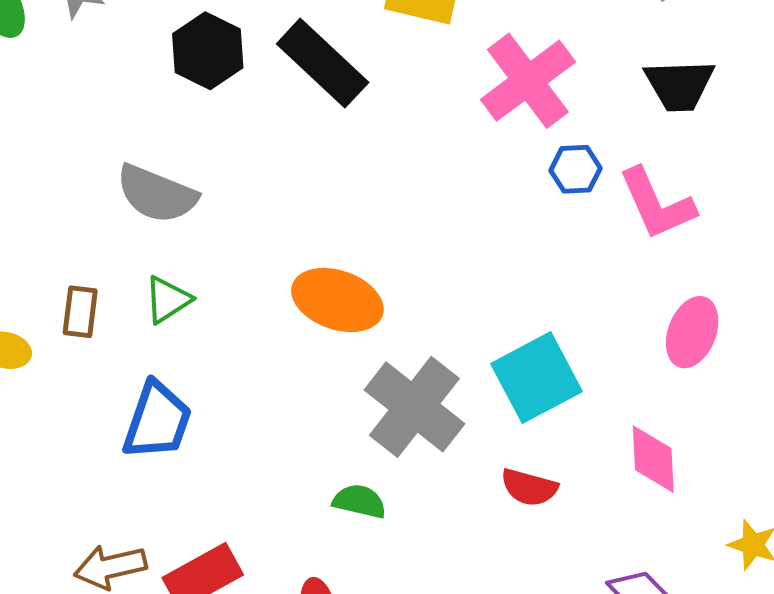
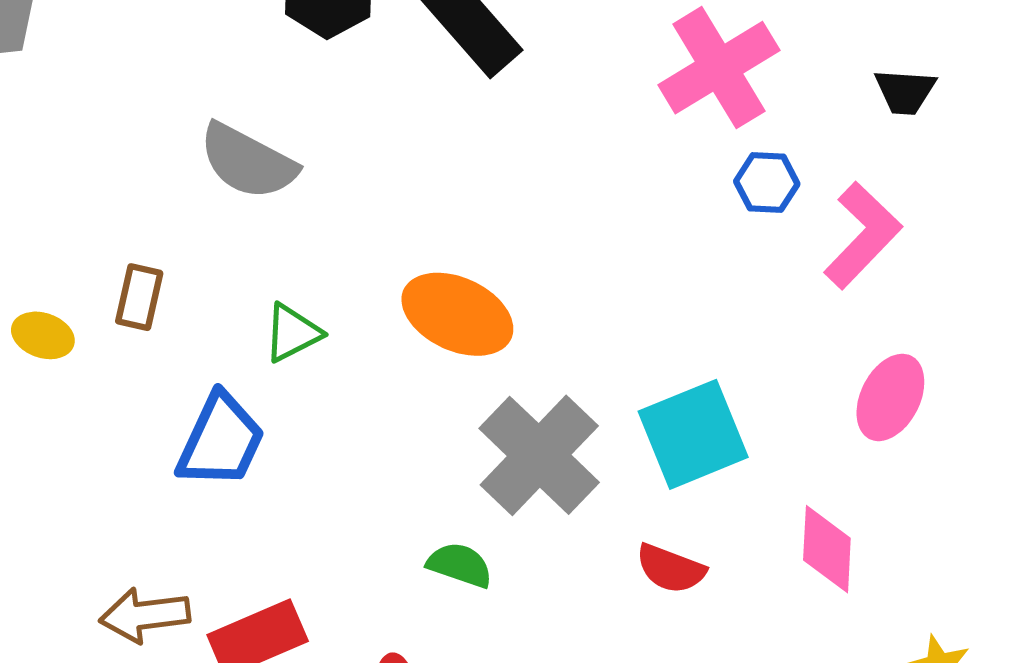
black trapezoid: (679, 85) -> (905, 92), size x0.7
pink L-shape: (657, 204) -> (863, 235), turned -118
green triangle: (168, 300) -> (292, 333), moved

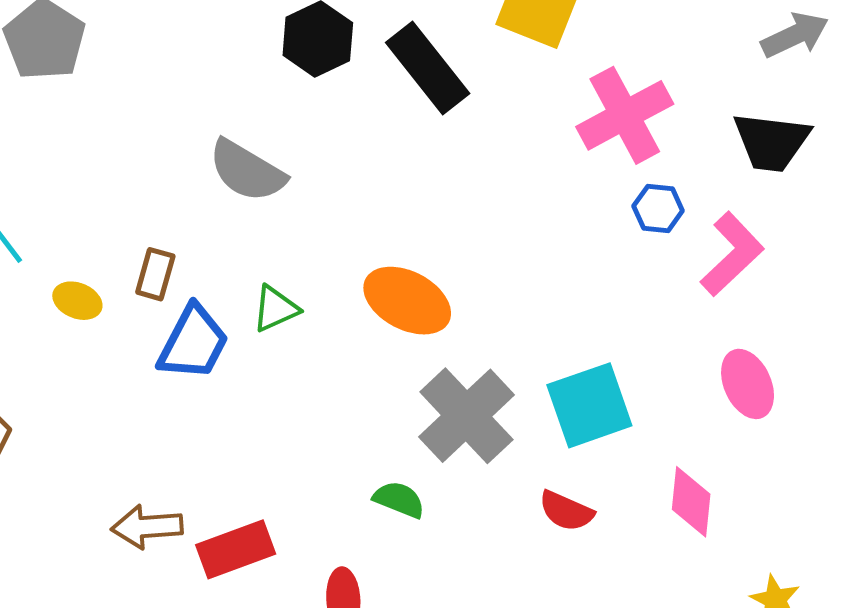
black trapezoid: (905, 92) -> (771, 142), size x1.6
pink ellipse: (890, 397) -> (748, 384), turned -54
blue trapezoid: (221, 441) -> (193, 343), moved

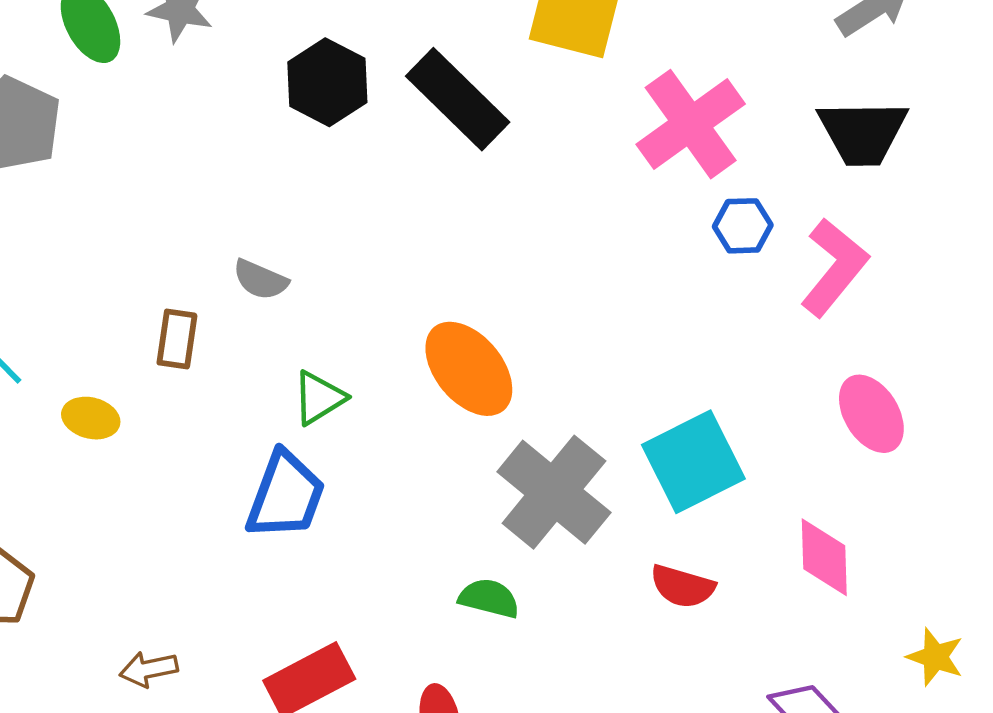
gray semicircle: (247, 171) -> (260, 280), moved, size x0.6
brown rectangle: (155, 274) -> (177, 339), moved
orange ellipse: (407, 301) -> (469, 369), turned 30
blue trapezoid: (193, 343) -> (286, 495), moved
brown arrow: (147, 527) -> (149, 669), moved, size x0.7

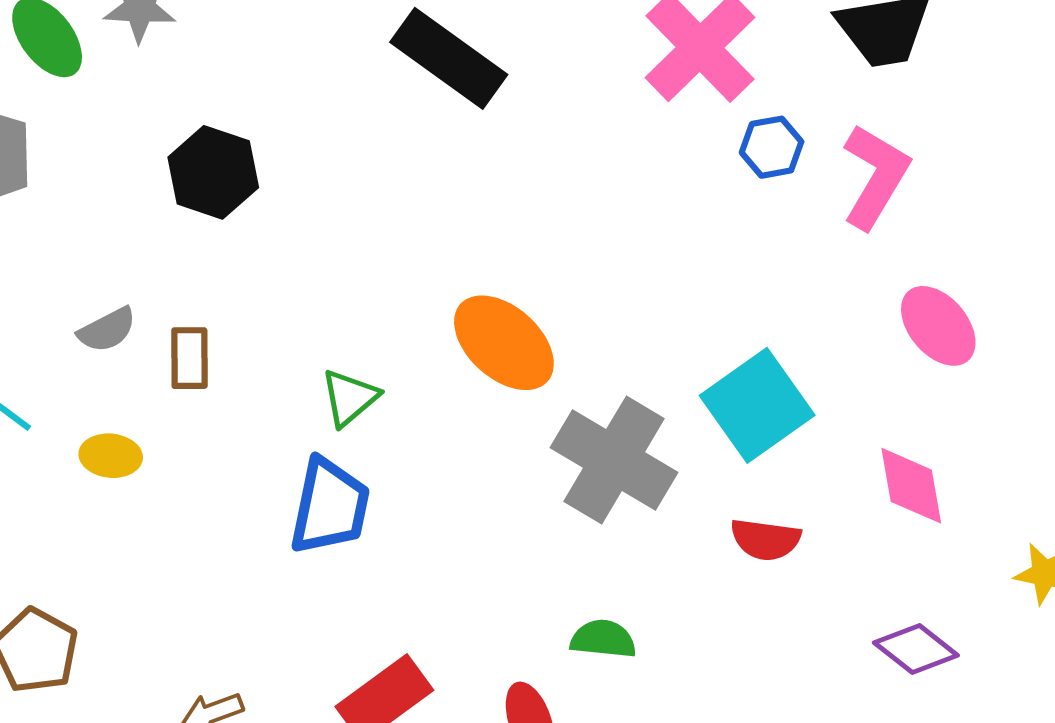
black hexagon: (327, 82) -> (213, 172), moved
gray semicircle: (260, 280) -> (107, 330), moved, turned -42
green semicircle: (489, 598) -> (603, 639), moved

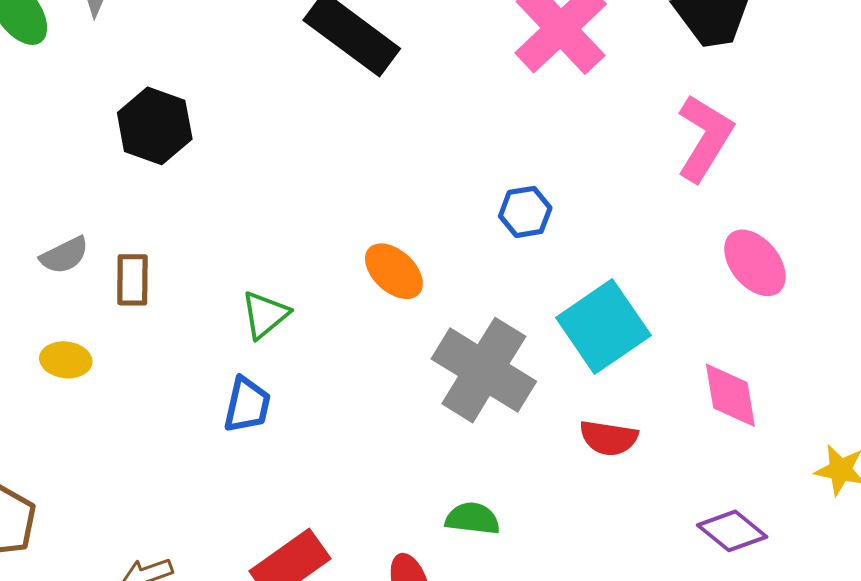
blue hexagon: (772, 147) -> (525, 212), moved
orange ellipse: (504, 343) -> (394, 271), size x0.7
blue trapezoid: (330, 506) -> (247, 405), size x0.7

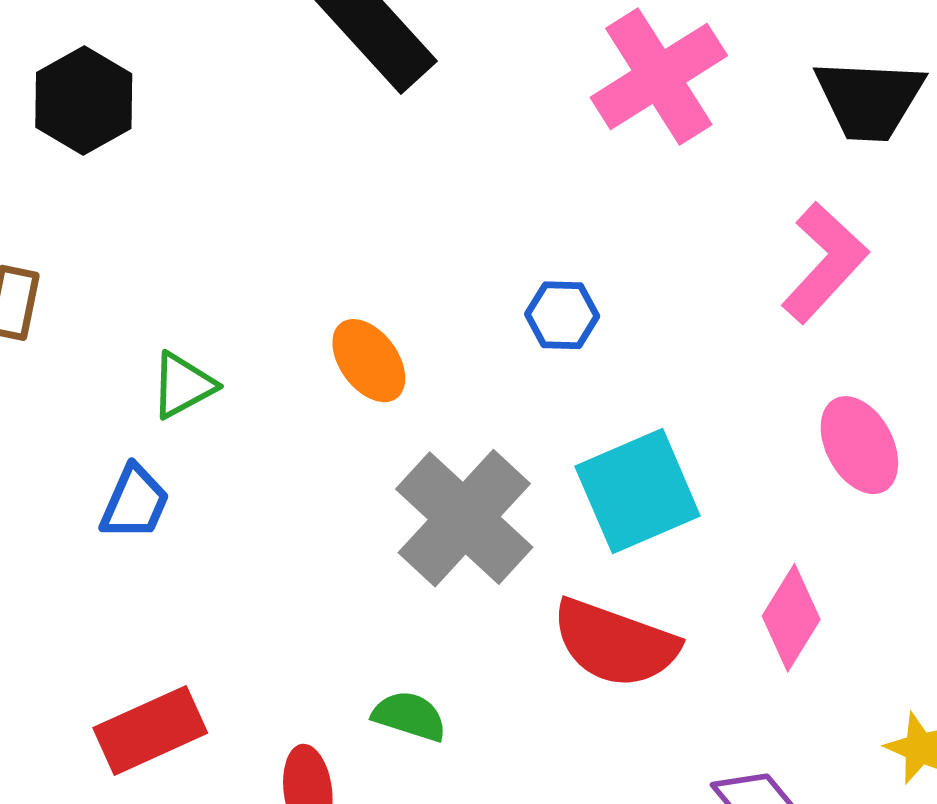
pink diamond: (730, 395) -> (791, 618), turned 30
red semicircle: (609, 438) -> (615, 643), size x1.6

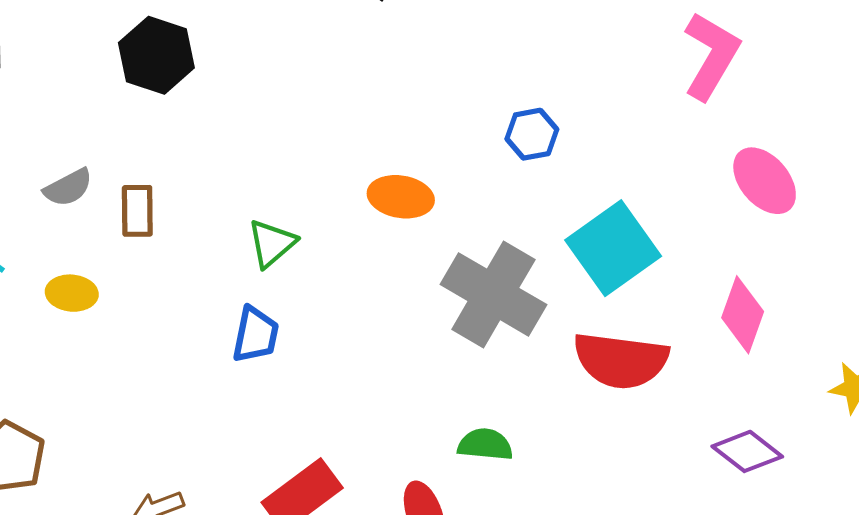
orange ellipse: (369, 361) -> (401, 197), turned -32

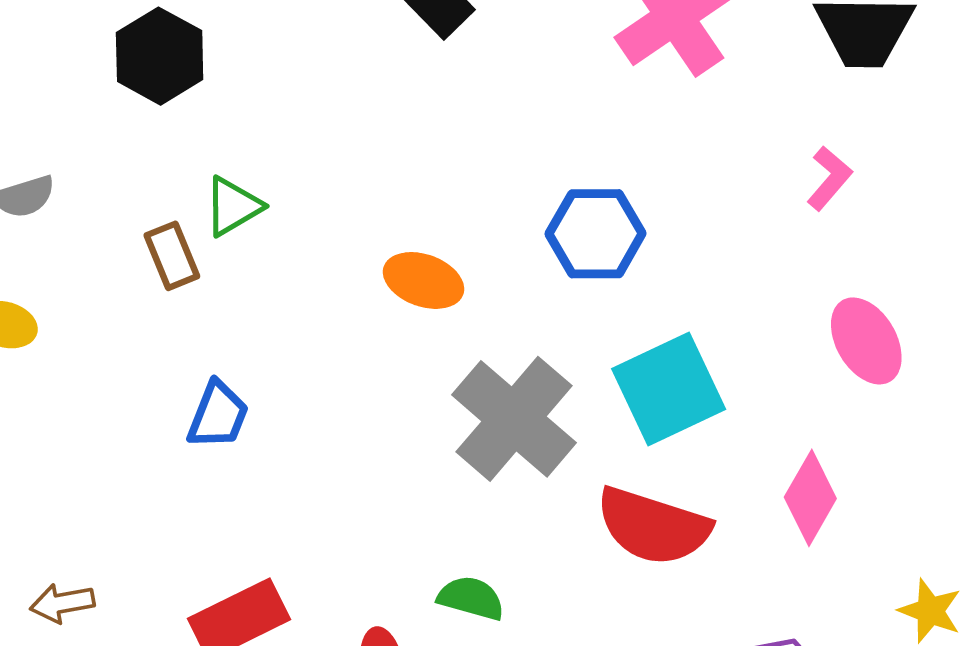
pink L-shape: (711, 56) -> (829, 178), size x0.6
blue hexagon: (532, 134) -> (596, 234), size x1.5
brown rectangle: (137, 211) -> (172, 256), moved, turned -32
green triangle: (272, 243) -> (233, 206), moved

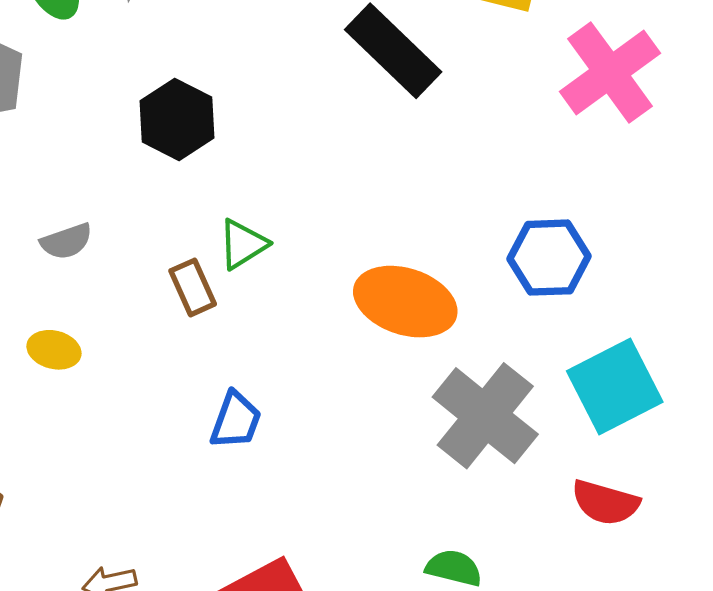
orange ellipse: (424, 280) -> (405, 302), size x1.5
red semicircle: (653, 526) -> (605, 503), size x0.7

